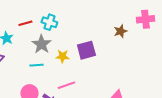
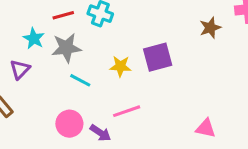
gray star: (41, 44) -> (66, 48), moved, turned 30
cyan line: (36, 65) -> (80, 80), turned 32

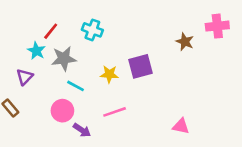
red line: (63, 15) -> (51, 31), moved, turned -36
brown star: (210, 28) -> (185, 42), turned -30
pink circle: (69, 124) -> (62, 111), moved
purple arrow: (100, 133) -> (82, 130), moved

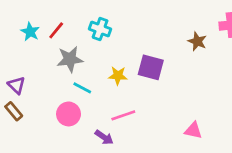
cyan star: (36, 51) -> (30, 32), moved
purple square: (141, 66) -> (151, 67), turned 30
purple triangle: (25, 77) -> (16, 85), moved, turned -30
purple arrow: (82, 130) -> (104, 137), moved

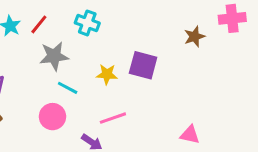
brown star: (197, 41) -> (194, 37), turned 30

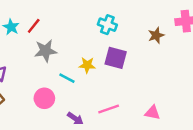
cyan cross: (87, 23) -> (107, 25), moved
cyan line: (68, 88) -> (67, 78), moved
pink line: (113, 118) -> (109, 109), moved

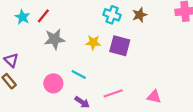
brown star: (156, 35) -> (140, 15), moved
yellow star: (87, 65) -> (93, 42), moved
cyan line: (67, 78) -> (79, 75), moved

